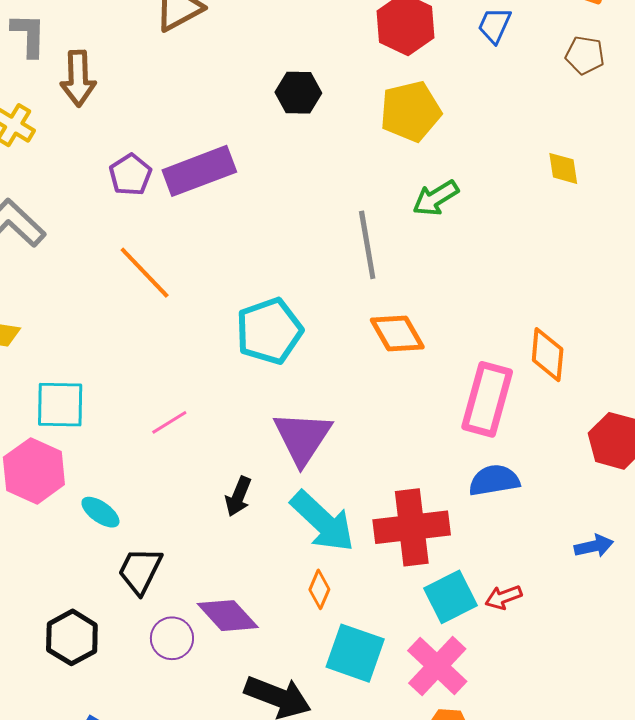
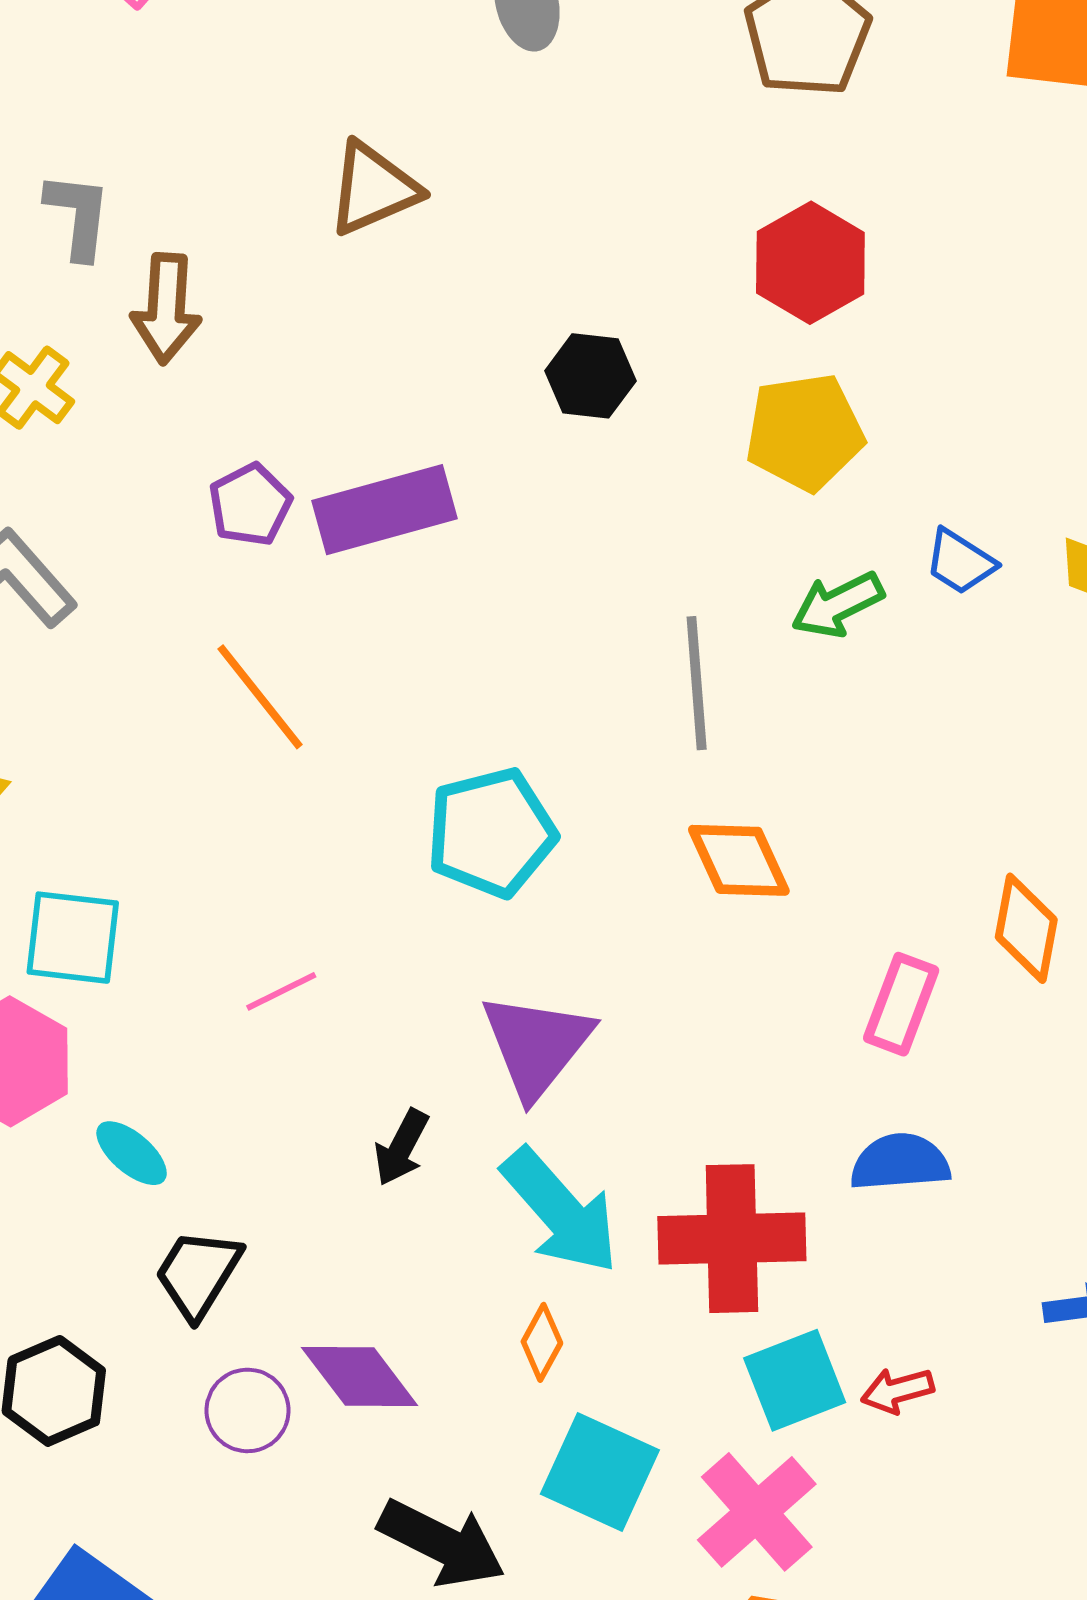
blue trapezoid: (495, 25) -> (960, 562), moved, turned -87
pink rectangle: (487, 399) -> (901, 1004), size x0.7

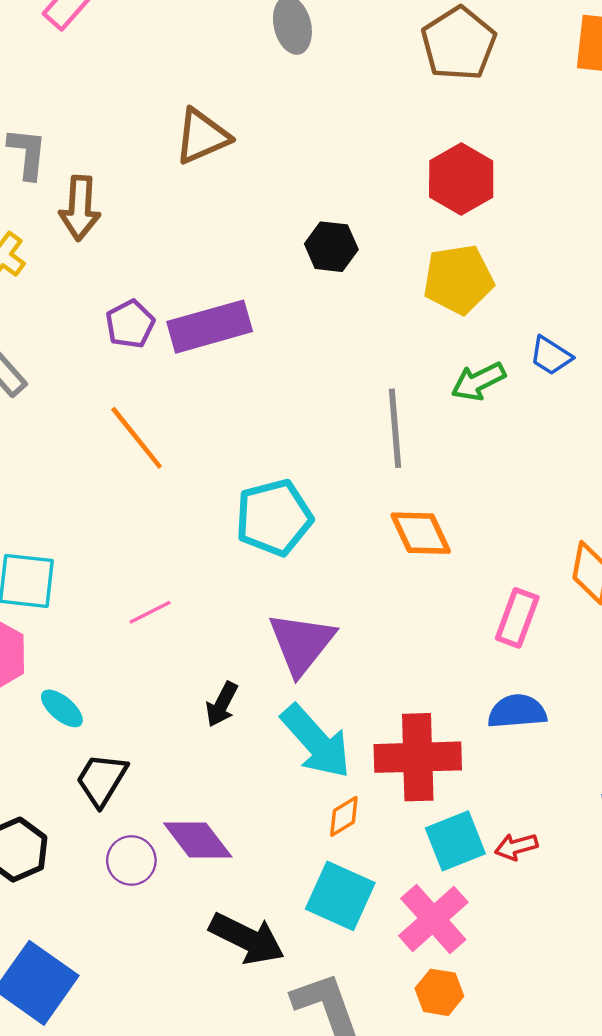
orange diamond: (542, 1342) -> (344, 816), moved, turned 30

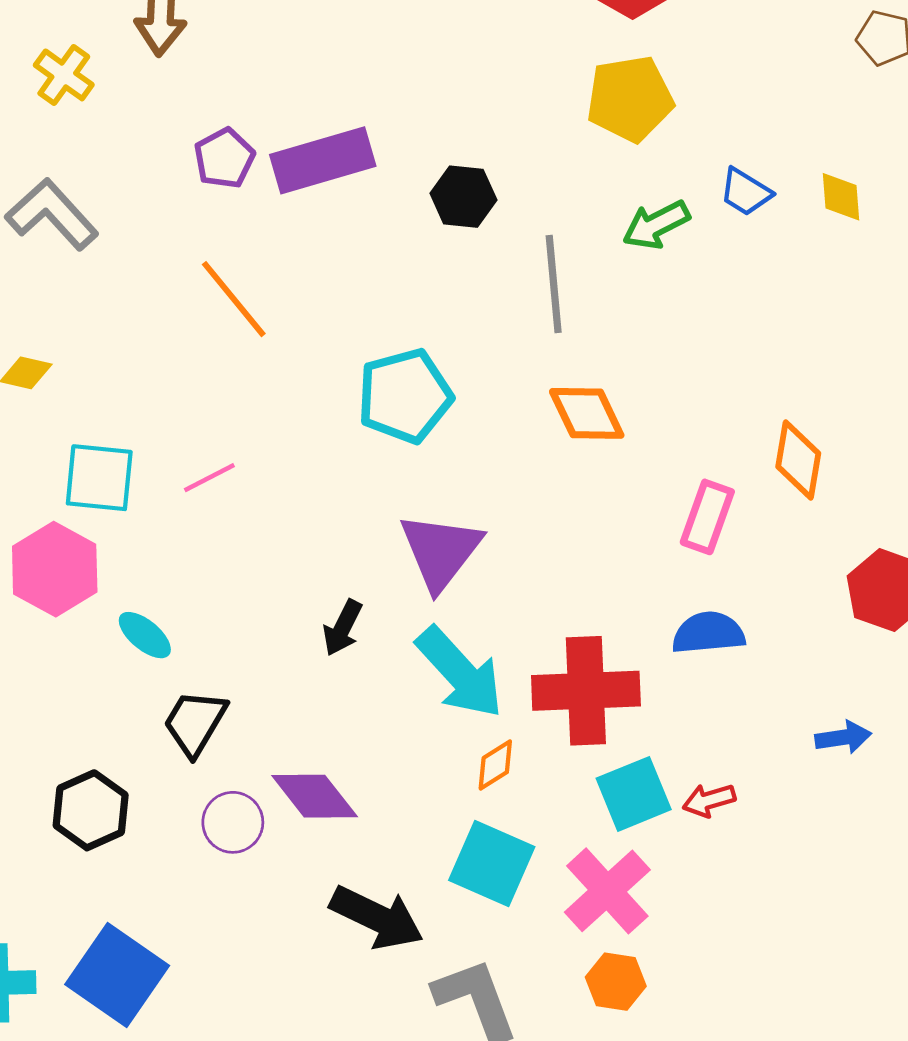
black hexagon: (331, 247) -> (463, 197), moved
pink line: (150, 612) -> (209, 478), moved

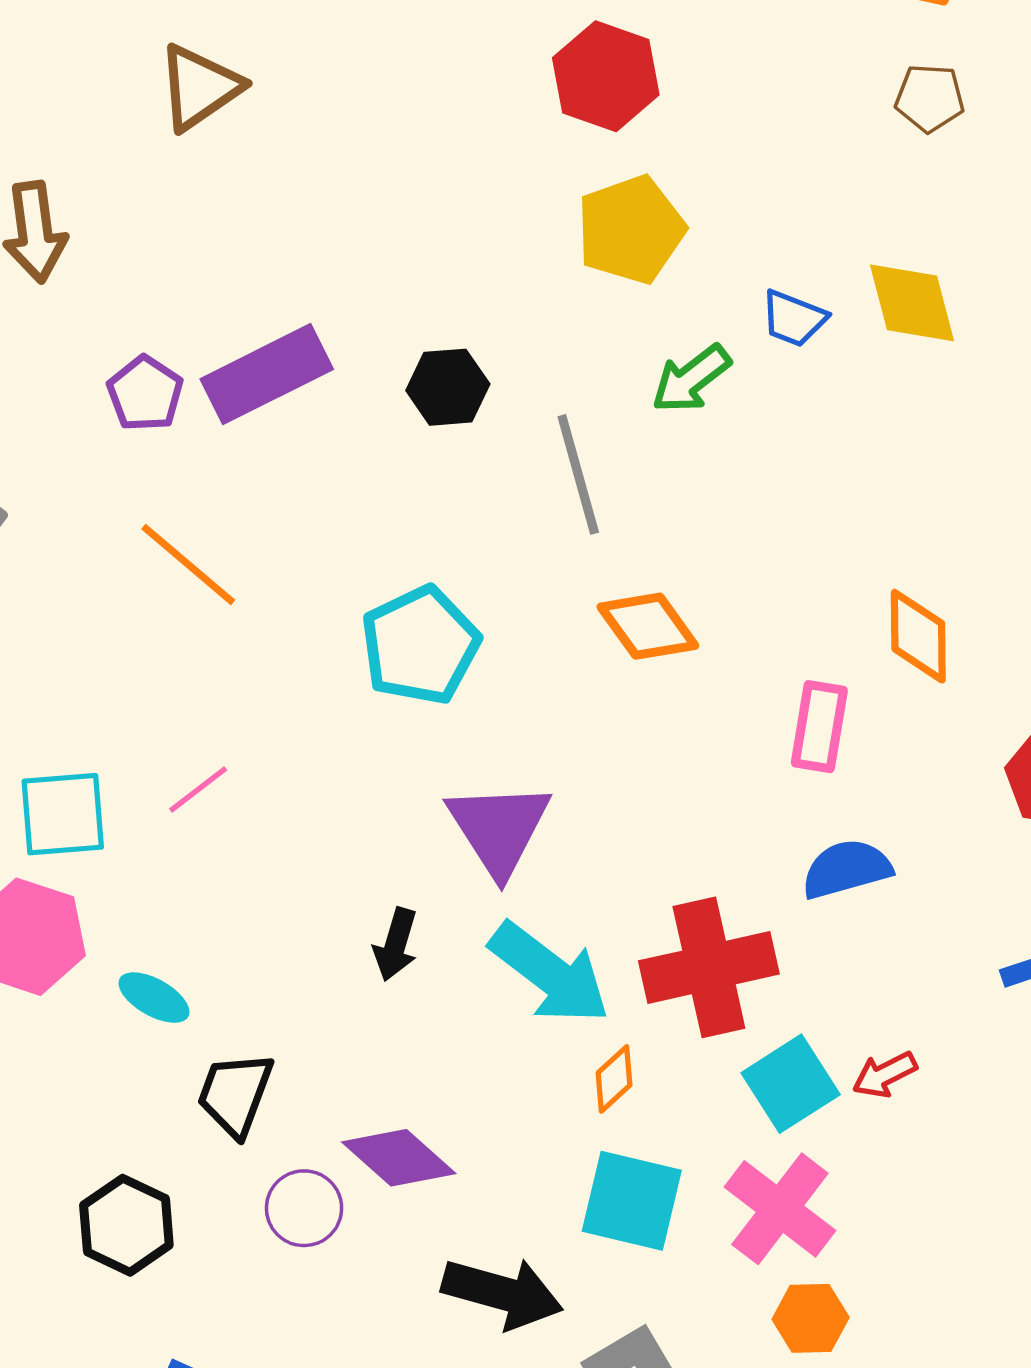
yellow diamond: (841, 197) -> (912, 303), size x1.5

